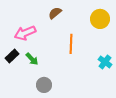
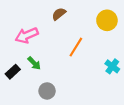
orange line: (71, 44) -> (76, 47), turned 30
black rectangle: (12, 56) -> (13, 72), moved

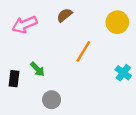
pink arrow: (27, 35) -> (25, 25), moved
black rectangle: (13, 72) -> (14, 79), turned -40

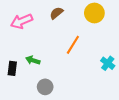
yellow circle: (117, 22) -> (94, 13), moved
green arrow: (37, 69) -> (33, 60), turned 152

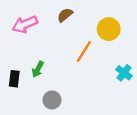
yellow circle: (94, 13) -> (109, 29), moved
green arrow: (33, 60) -> (38, 69), turned -80

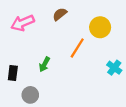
green arrow: (38, 69) -> (44, 64), moved
gray circle: (52, 100) -> (30, 95), moved

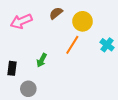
yellow circle: (100, 27) -> (83, 21), moved
cyan cross: (114, 68) -> (107, 45), moved

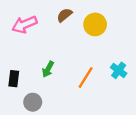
orange line: (72, 45) -> (86, 77), moved
cyan cross: (107, 45) -> (119, 70), moved

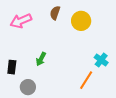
brown semicircle: (64, 15) -> (55, 13), turned -32
orange line: (86, 77) -> (86, 80), moved

